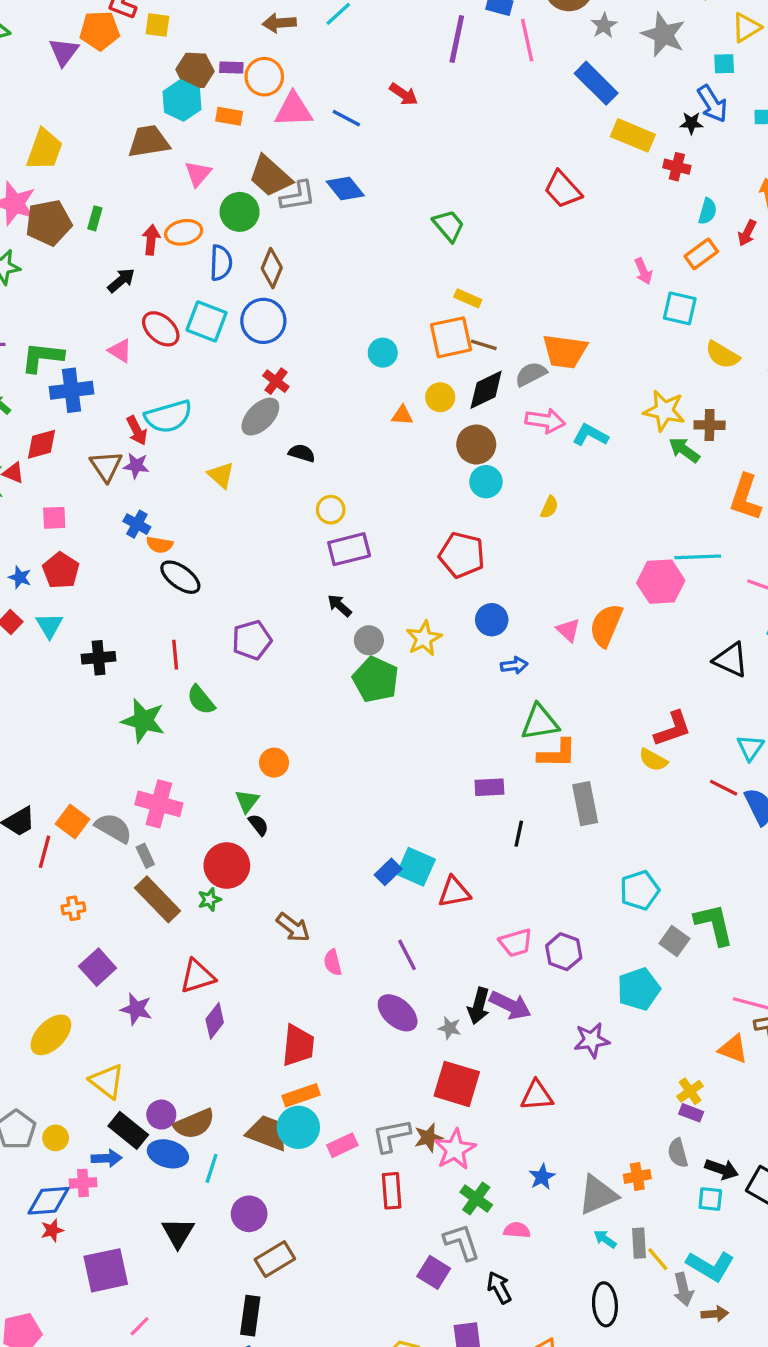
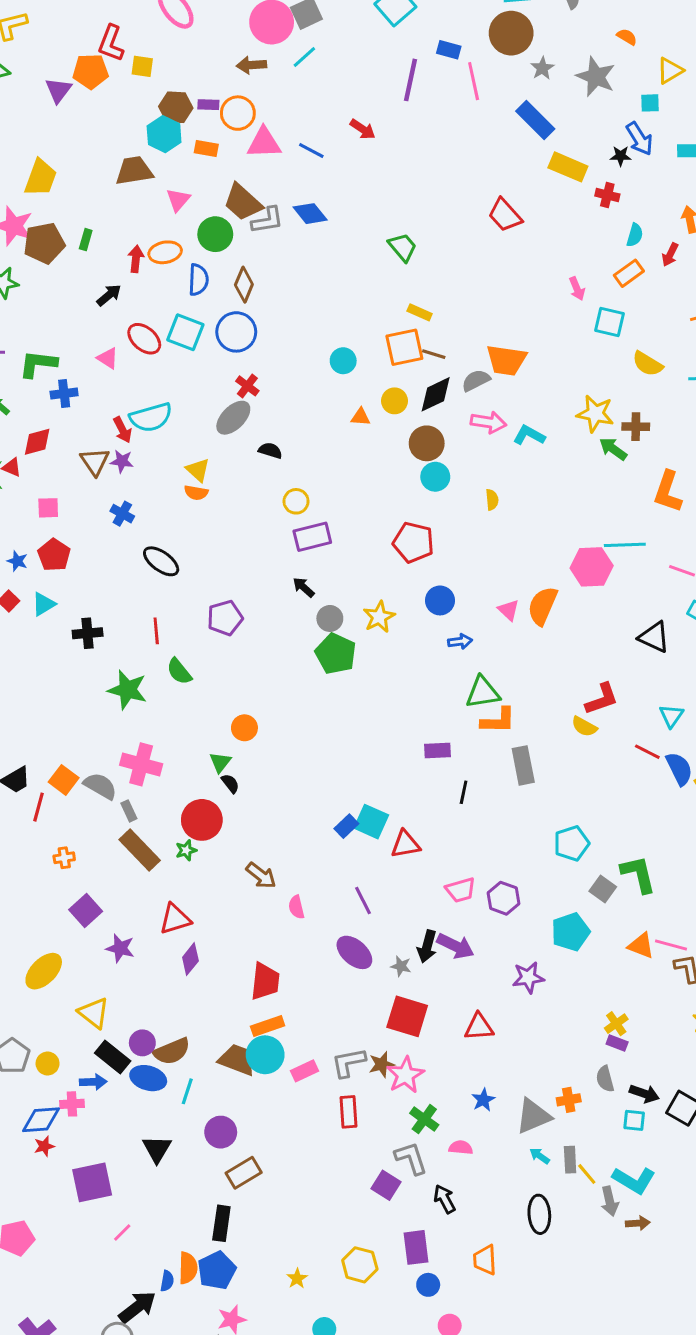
blue cross: (71, 390) -> (64, 394), size x0.7
yellow semicircle: (549, 507) -> (492, 500), turned -30
orange semicircle: (160, 545) -> (196, 493), moved
cyan triangle: (49, 625) -> (44, 604), turned 30
orange triangle: (733, 1049) -> (641, 946), moved

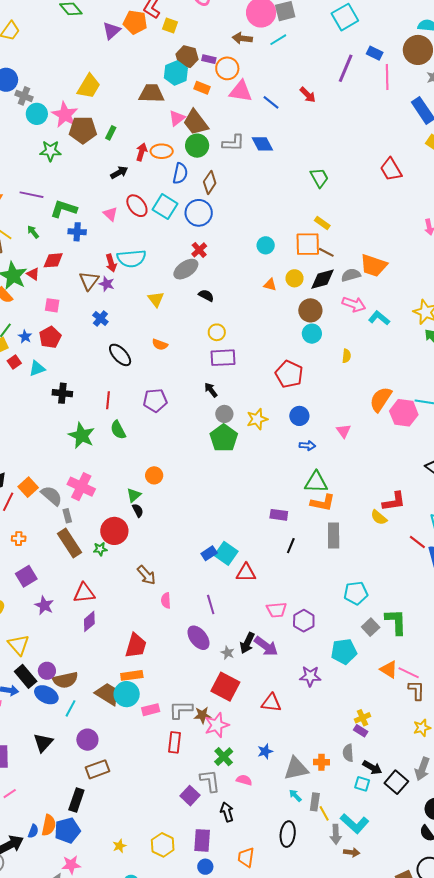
brown trapezoid: (243, 202) -> (196, 122), moved
orange semicircle: (196, 493) -> (160, 345), moved
orange semicircle: (542, 606) -> (381, 399), moved

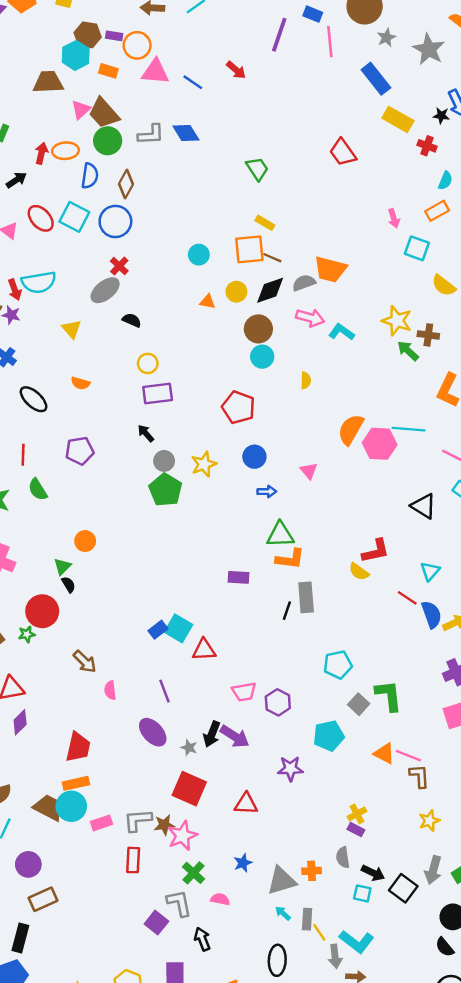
black line: (291, 546) -> (287, 611), moved

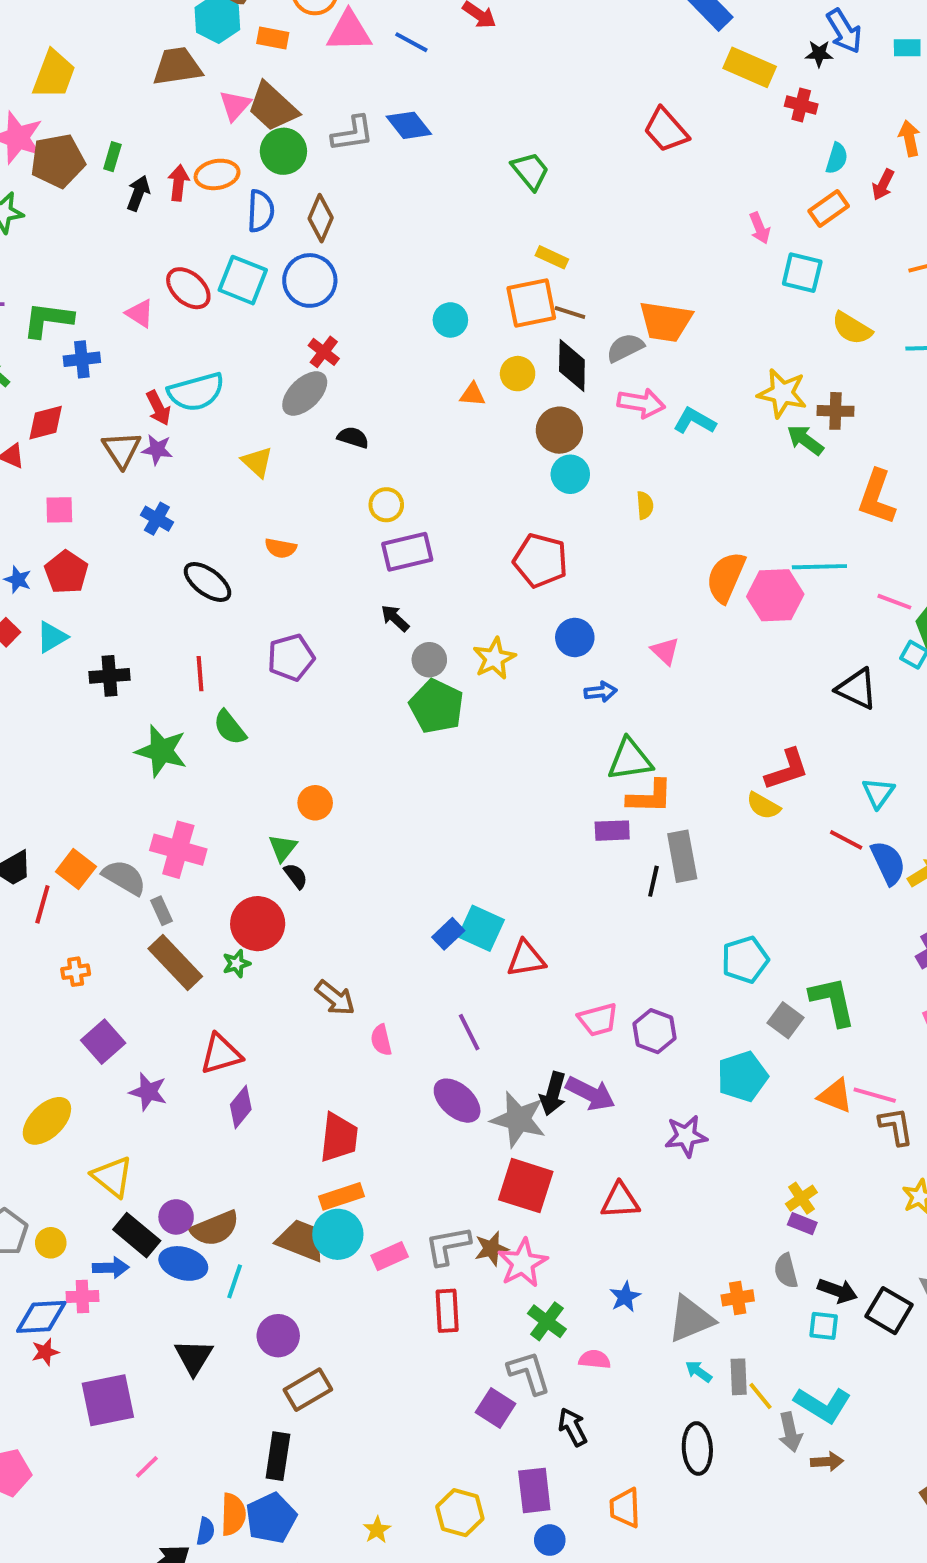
black arrow: (16, 180) -> (138, 193), moved, turned -30
black diamond: (270, 290) -> (572, 366), turned -64
purple rectangle: (238, 577) -> (612, 831), moved
gray star: (189, 748) -> (518, 1119), size x2.0

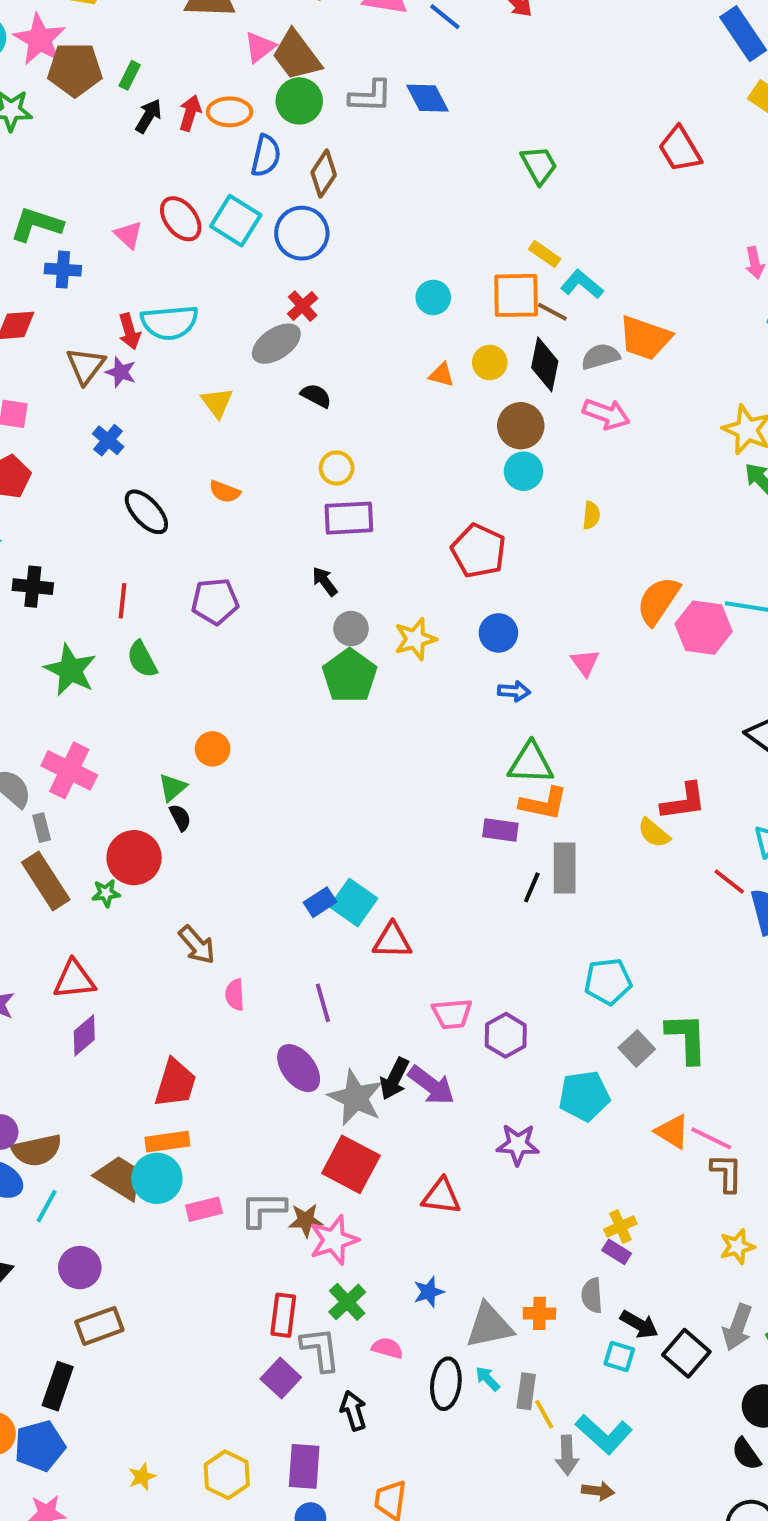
cyan L-shape: (695, 421) -> (582, 284), moved
red rectangle: (447, 1311) -> (283, 1315), moved
black ellipse: (697, 1448) -> (446, 1384), moved

